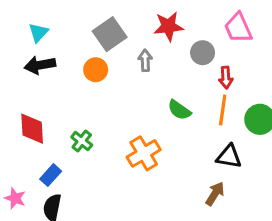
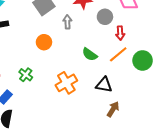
orange circle: (96, 70) -> (44, 42), moved
orange line: (223, 110) -> (118, 54), turned 42
black triangle: (229, 156) -> (104, 85), moved

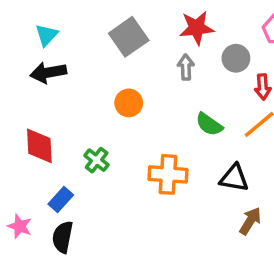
gray arrow: (67, 22) -> (186, 67), moved
orange cross: (66, 83) -> (168, 174), turned 35

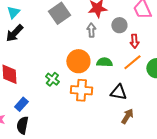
black arrow: (48, 73) -> (14, 33), turned -36
orange circle: (129, 103) -> (78, 61), moved, size x1.5
green semicircle: (209, 124) -> (104, 62), turned 147
green cross: (97, 160) -> (52, 79), moved

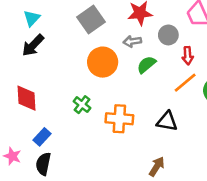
gray arrow: (91, 30) -> (132, 41), turned -96
orange circle: (78, 61) -> (103, 62), moved
green semicircle: (104, 62) -> (146, 65), moved, turned -42
brown arrow: (127, 116) -> (157, 166), moved

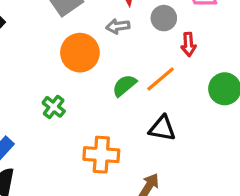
green semicircle: (146, 65) -> (124, 86), moved
orange line: (185, 83) -> (161, 79), moved
orange cross: (119, 119) -> (101, 155), moved

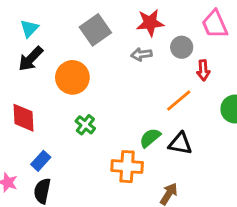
orange circle: (80, 53) -> (72, 77), moved
green semicircle: (124, 86) -> (150, 138), moved

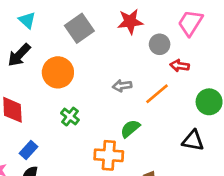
pink trapezoid: (215, 24) -> (190, 23), turned 56
cyan triangle: (29, 29) -> (27, 20), moved, turned -30
gray arrow: (141, 54) -> (122, 86), moved
red arrow: (203, 70) -> (180, 66), turned 102
black triangle: (180, 144) -> (193, 141), moved

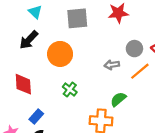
gray square: (79, 28) -> (77, 18), turned 30
gray circle: (160, 44) -> (134, 49), moved

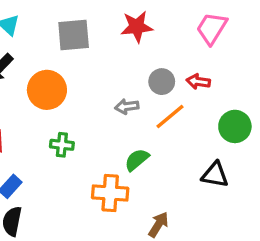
green cross: (70, 90) -> (62, 145), turned -32

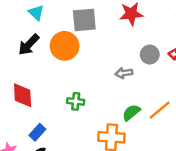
orange circle: (47, 90) -> (65, 46), moved
orange line: (170, 116) -> (160, 110), moved

